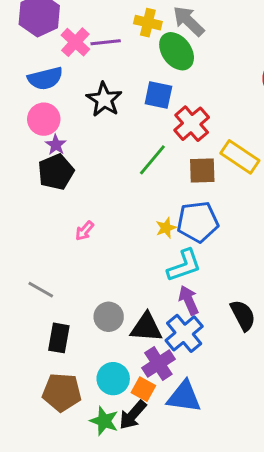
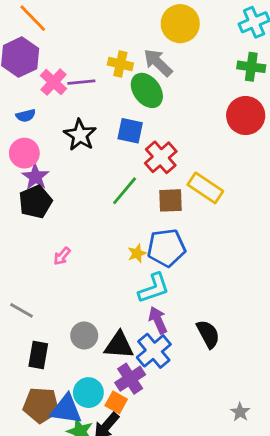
blue semicircle: (45, 78) -> (26, 116), size x0.6
purple star: (56, 145) -> (35, 177), size x1.4
blue triangle: (184, 397) -> (66, 409), moved

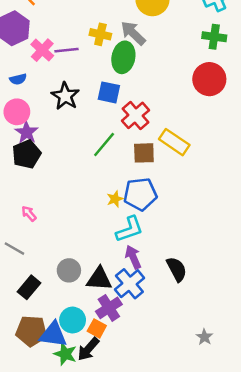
green ellipse: (147, 90) -> (123, 57), turned 48
pink arrow: (62, 256) -> (29, 213), moved, turned 98
black rectangle: (38, 355) -> (29, 287), turned 30

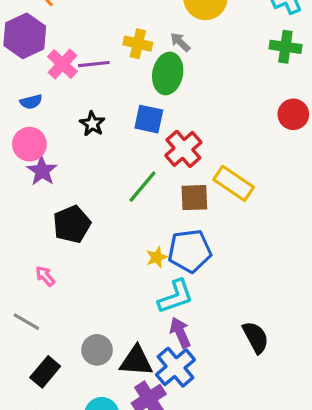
gray arrow: (133, 33) -> (180, 42), size x0.6
red circle: (209, 79) -> (293, 114), moved, size x0.7
black star: (65, 96) -> (92, 124), size x0.7
black pentagon: (27, 154) -> (72, 224), moved
black semicircle: (177, 269) -> (256, 337), moved

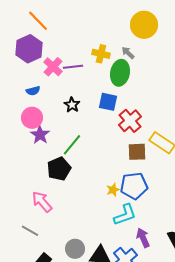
green line: (143, 187) -> (72, 145), moved
pink arrow: (45, 276) -> (42, 202), size x1.6
purple arrow: (180, 333) -> (143, 238), moved

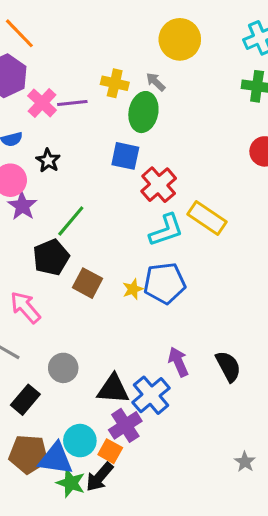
black star: (72, 105) -> (48, 160), moved
brown square: (137, 152) -> (87, 283), moved, turned 30
cyan L-shape: (125, 215) -> (166, 230), moved
gray circle: (75, 249) -> (63, 368), moved

